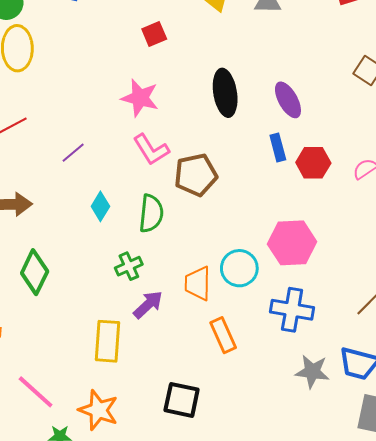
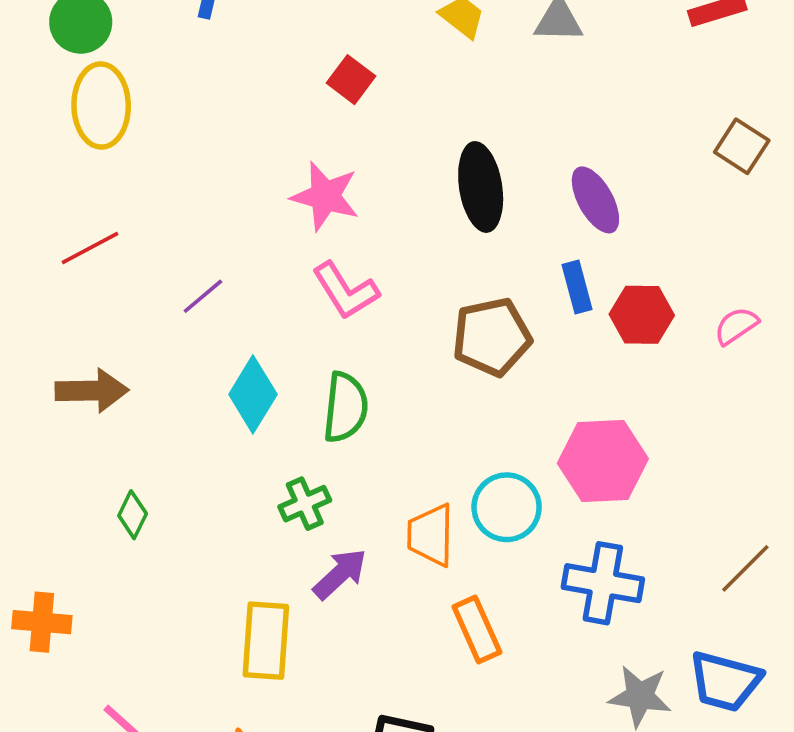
red square: (154, 34) -> (351, 80), turned -30
brown pentagon: (196, 175) -> (492, 337), moved
cyan diamond: (100, 206) -> (253, 394), size x1.4
green diamond: (35, 272) -> (133, 515), size x0.6

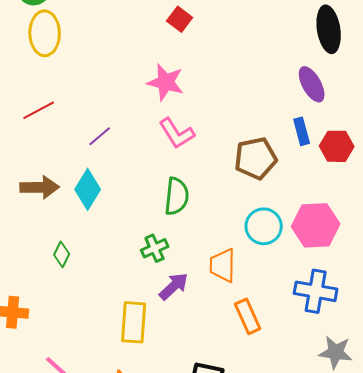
black ellipse: (481, 187) -> (329, 29), moved
cyan diamond: (253, 394) -> (88, 189), moved
cyan circle: (507, 507) -> (264, 226), moved

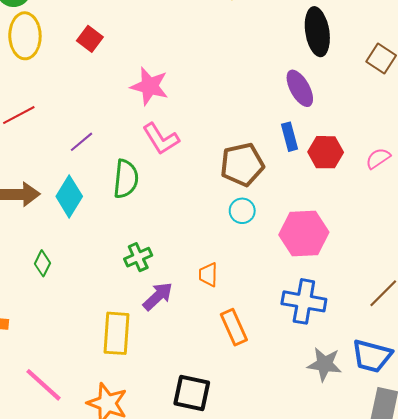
red square: (180, 19) -> (90, 39), moved
green semicircle: (177, 196) -> (126, 179), moved
cyan circle: (264, 226) -> (242, 211), moved, size x0.7
orange trapezoid: (223, 265) -> (208, 275), size x0.7

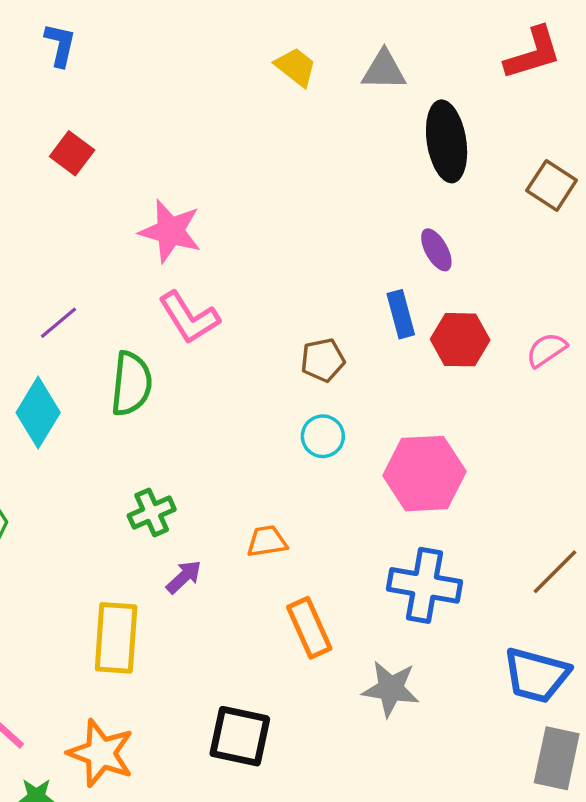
purple ellipse: (300, 88) -> (436, 250), moved, size x0.7
brown pentagon: (242, 164) -> (323, 360), size x0.6
orange trapezoid: (208, 275) -> (267, 541), turned 80
purple arrow: (158, 296) -> (184, 577), size x0.7
gray star: (325, 364) -> (391, 689), moved

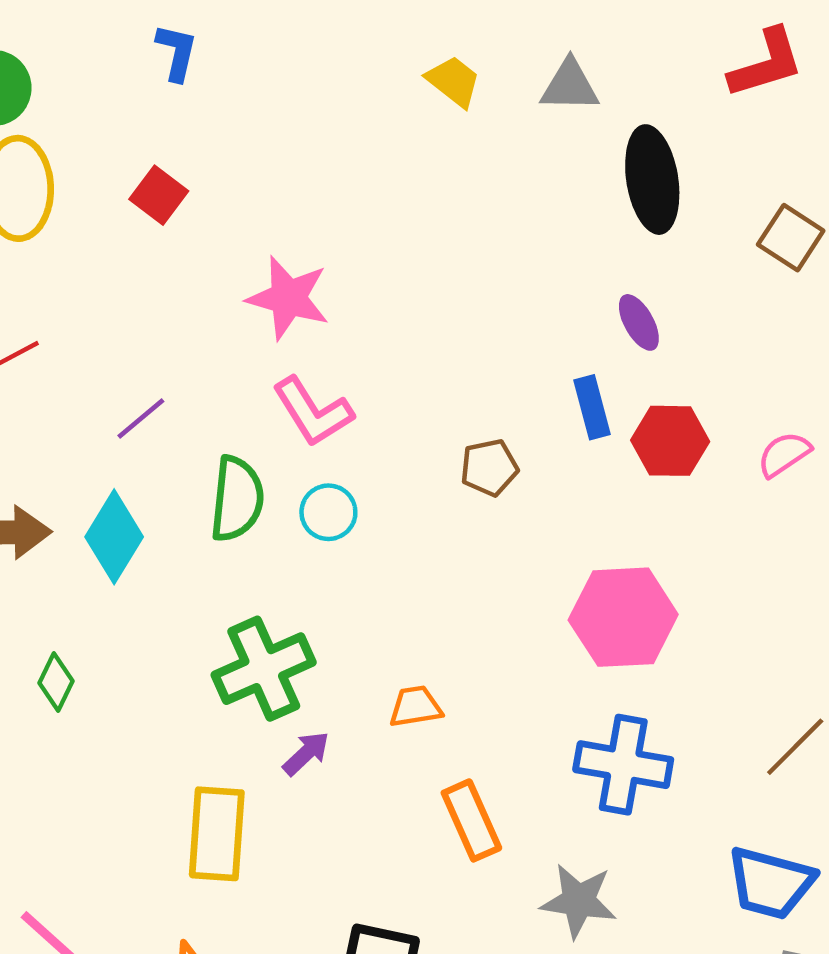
blue L-shape: (60, 45) -> (177, 52), moved
cyan circle: (323, 436) -> (328, 512), moved
green cross: (152, 513) -> (264, 669), size x1.6

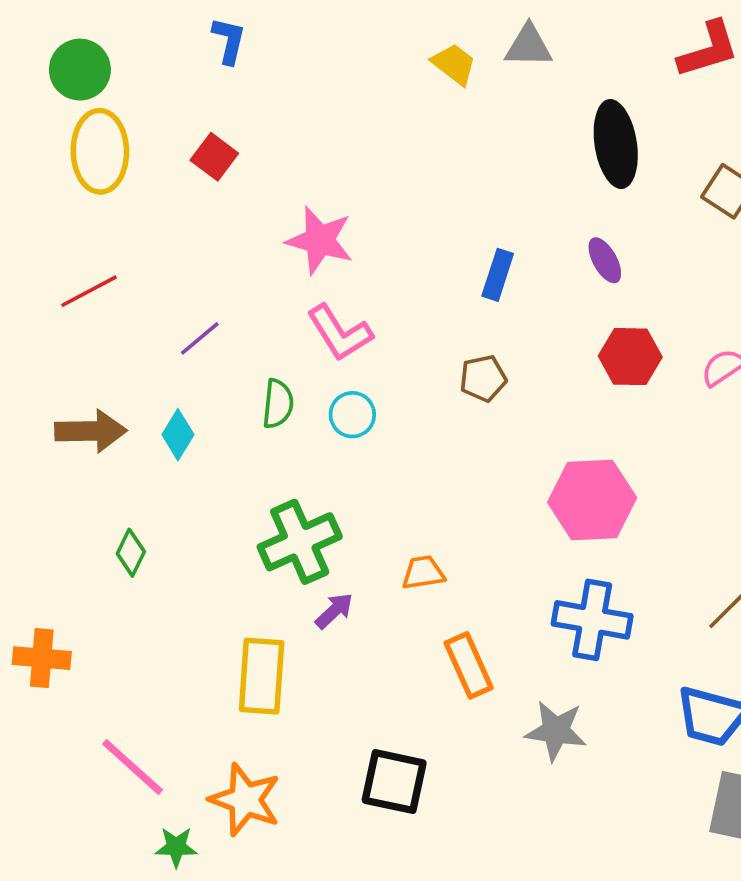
gray triangle: (570, 86) -> (529, 46), moved
blue rectangle: (592, 407) -> (498, 275), moved, turned 33
green semicircle: (237, 499) -> (278, 404), size x0.7
cyan diamond: (114, 537) -> (178, 435), size x0.7

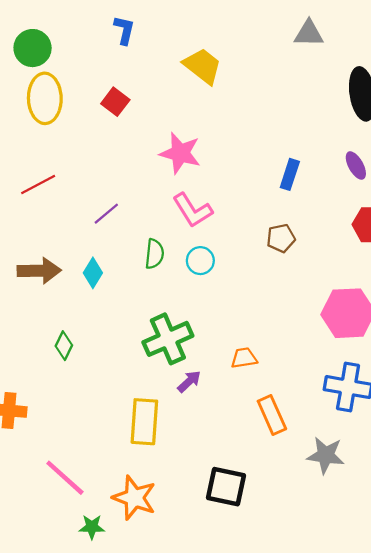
yellow trapezoid: (454, 64) -> (203, 66), moved, size x1.4

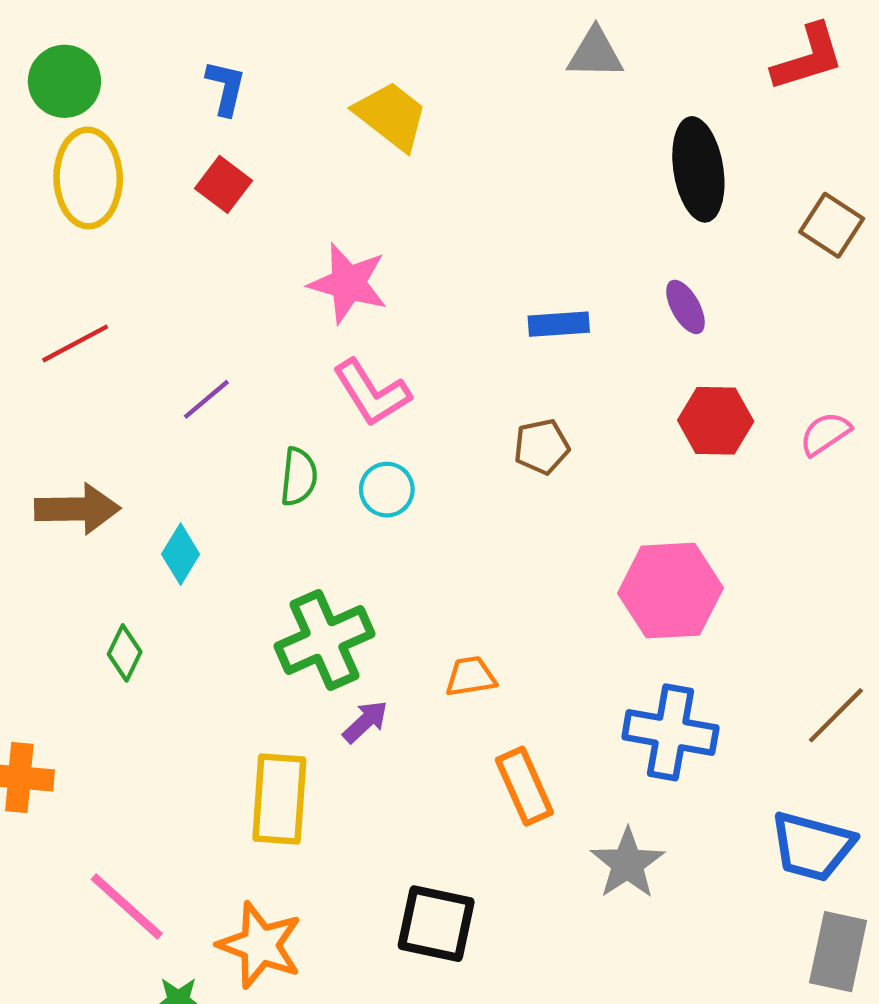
blue L-shape: (124, 30) -> (226, 88), moved
blue rectangle: (290, 174) -> (559, 324), turned 68
cyan diamond: (93, 273) -> (181, 554), moved
gray star: (326, 455) -> (627, 863), turned 30

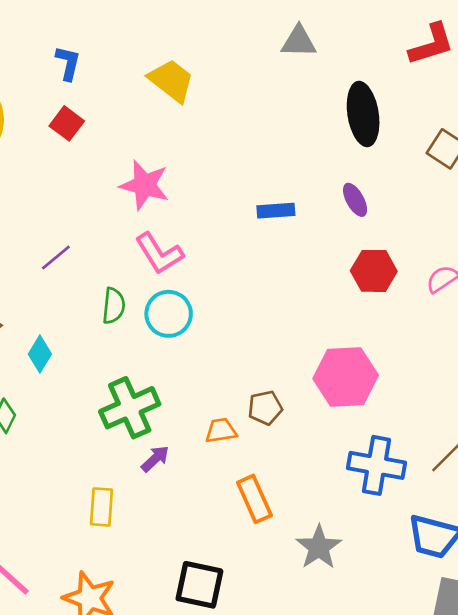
brown pentagon: (542, 447) -> (265, 408), moved
cyan circle: (387, 490) -> (169, 314), size x1.4
blue cross: (670, 732) -> (376, 465), moved
yellow rectangle: (279, 799) -> (102, 507), size x0.7

